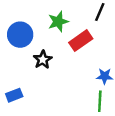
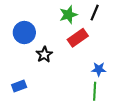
green star: (58, 22) -> (68, 15), moved

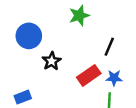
black line: (95, 13) -> (109, 47), moved
red rectangle: (78, 38) -> (89, 75), moved

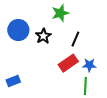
black line: (109, 47) -> (75, 39), moved
black star: (52, 61) -> (43, 36), moved

